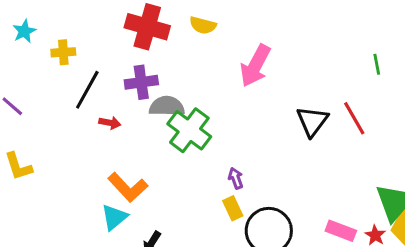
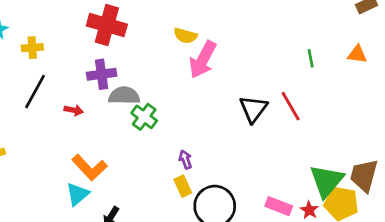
yellow semicircle: (203, 25) -> (185, 36), moved
black line: (87, 90) -> (35, 92), moved
green cross: (189, 130) -> (144, 117), size x0.7

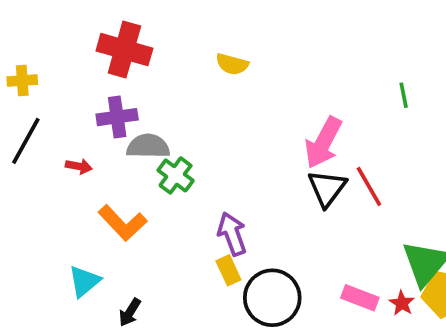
pink arrow: (203, 60) -> (323, 143), moved
red line: (291, 106) -> (369, 186), moved
black triangle: (253, 109) -> (327, 188), moved
purple arrow: (185, 159) -> (232, 234), size x1.6
orange L-shape: (90, 167) -> (123, 223), moved

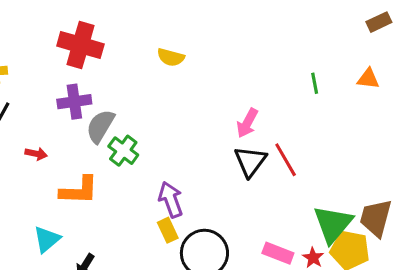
pink arrow: (323, 143) -> (247, 123), size x0.7
gray semicircle: (148, 146) -> (100, 126), turned -60
red arrow: (79, 166) -> (36, 154), moved
orange L-shape: (123, 223) -> (79, 190), turned -45

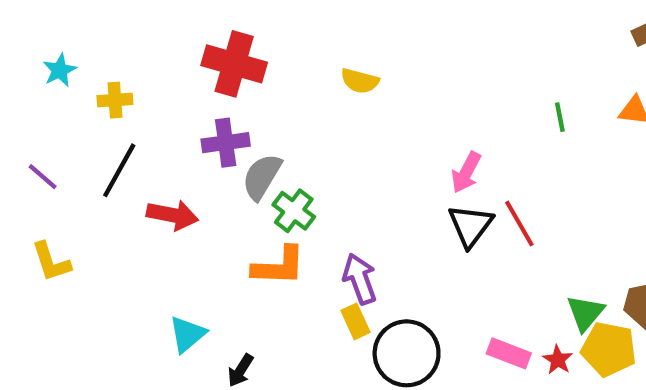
red arrow: (36, 154) -> (172, 215), size x1.6
orange L-shape: (79, 190) -> (279, 266), moved
green triangle: (333, 224) -> (585, 313), size x0.7

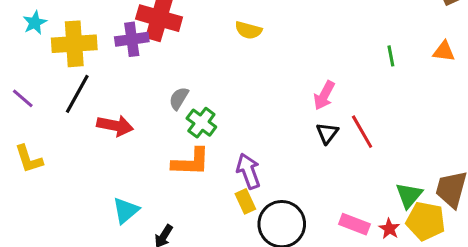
yellow cross: (115, 100) -> (74, 44), size x1.8
purple cross: (226, 143) -> (132, 39), moved
gray semicircle: (262, 177) -> (179, 98), size x0.7
black triangle: (470, 226) -> (327, 133), size x0.7

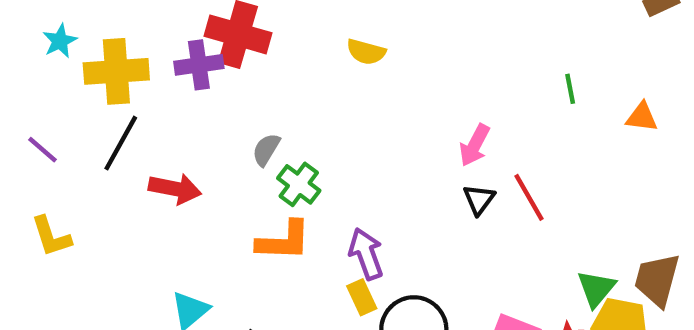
orange triangle: (444, 51) -> (642, 117), moved

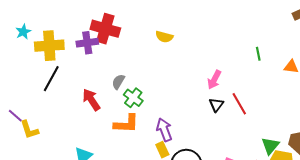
purple line: (42, 150) -> (15, 116), moved
red arrow: (175, 189) -> (91, 100), moved, turned -135
yellow L-shape: (51, 236) -> (29, 130), moved

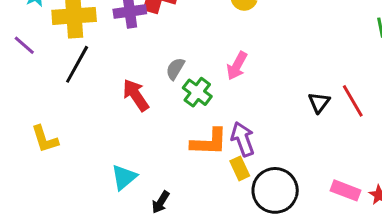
pink arrow: (214, 80) -> (237, 66), moved
purple line: (15, 116) -> (24, 45), moved
orange L-shape: (126, 124) -> (209, 142), moved

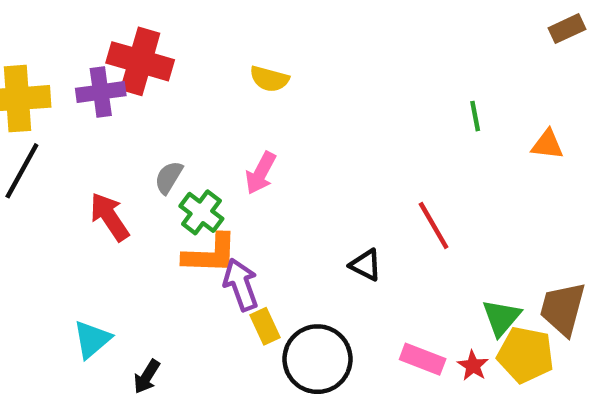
black triangle: (319, 102) -> (366, 265), moved, turned -40
purple arrow: (243, 139) -> (241, 285), moved
orange L-shape: (209, 142) -> (210, 254), moved

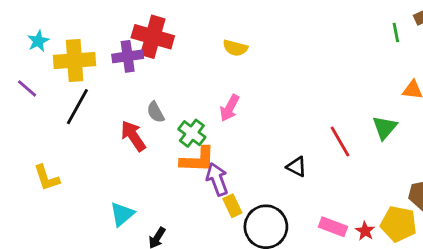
green line: (475, 116) -> (396, 33), moved
gray semicircle: (169, 177) -> (156, 112), moved, turned -60
green triangle: (501, 318) -> (385, 128), moved

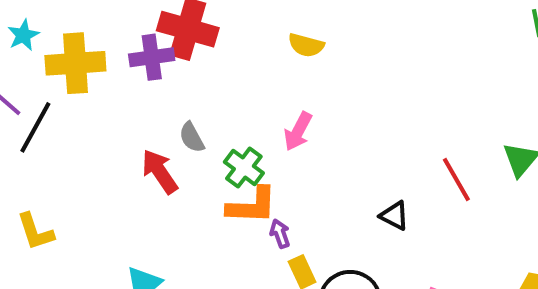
black line: (77, 107) -> (35, 127), moved
purple arrow: (217, 179) -> (280, 234), size x0.6

